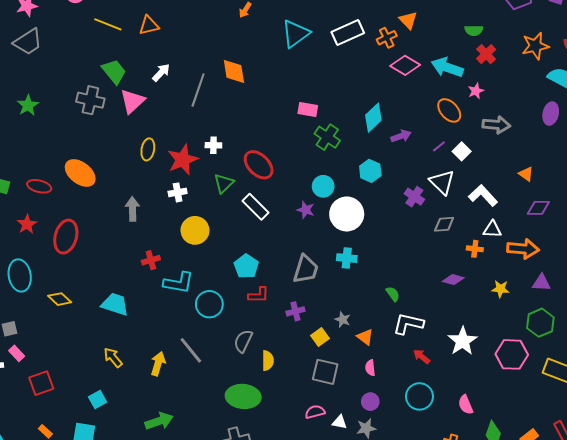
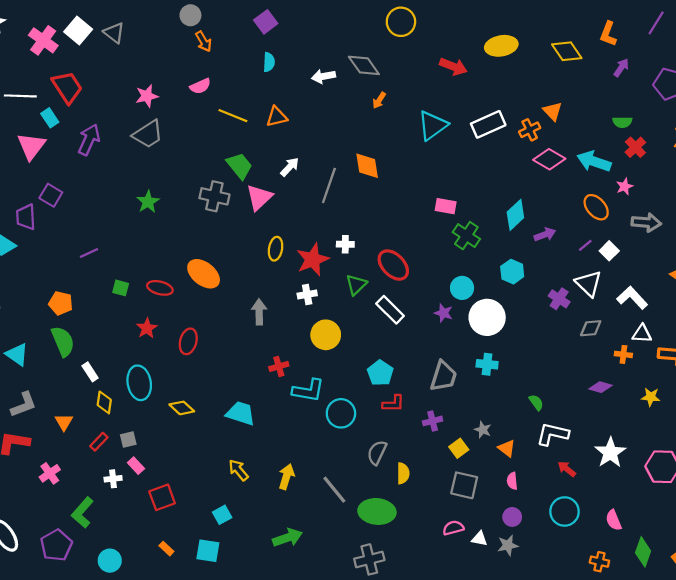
red ellipse: (66, 237) -> (188, 341), size x0.7
gray line: (191, 350) -> (334, 490), moved

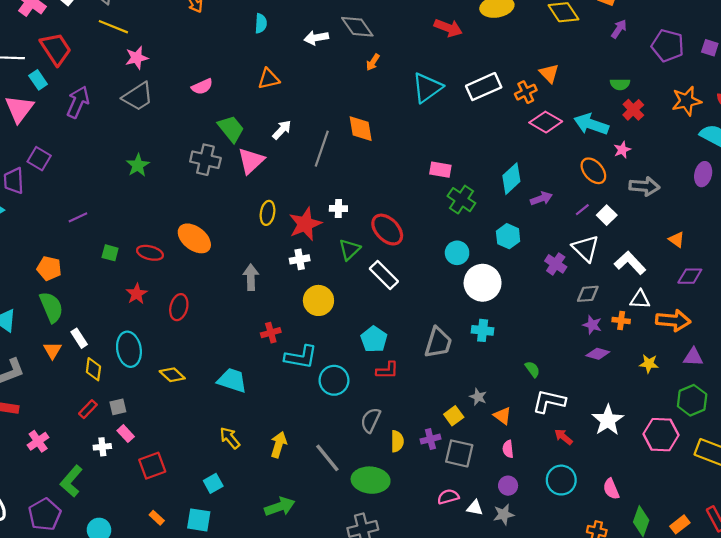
pink semicircle: (200, 86) -> (202, 87), moved
yellow line: (233, 116) -> (113, 27), moved
purple star: (443, 313) -> (592, 325), moved
purple cross: (433, 421) -> (430, 439), moved
orange triangle: (64, 422) -> (52, 350), moved

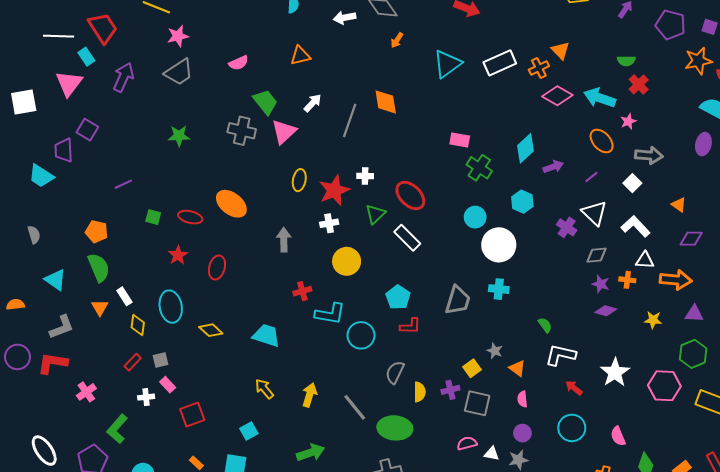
orange star: (687, 101) -> (698, 61), moved
green star: (138, 165) -> (179, 136), turned 30
white square: (607, 215) -> (632, 183), moved

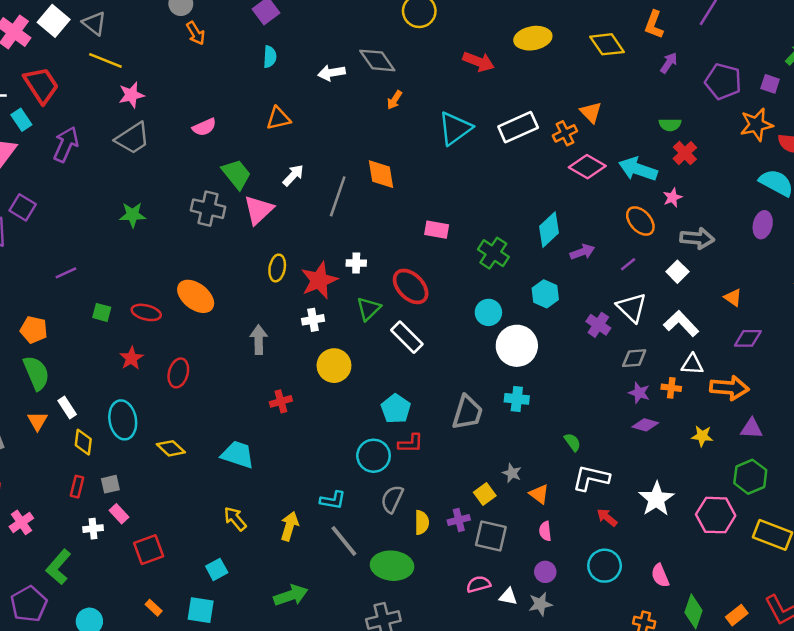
pink rectangle: (460, 140) -> (437, 230), moved
cyan L-shape: (330, 314) -> (333, 500), moved, size x0.7
cyan circle: (361, 335) -> (374, 456), moved
red rectangle: (133, 362) -> (77, 487), turned -30

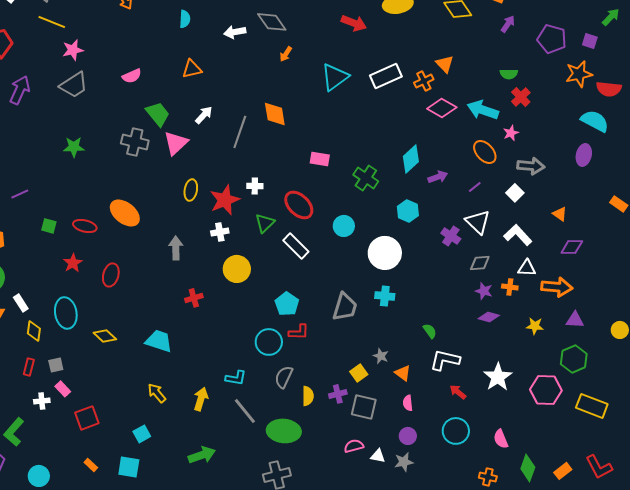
cyan circle: (488, 312) -> (344, 226), moved

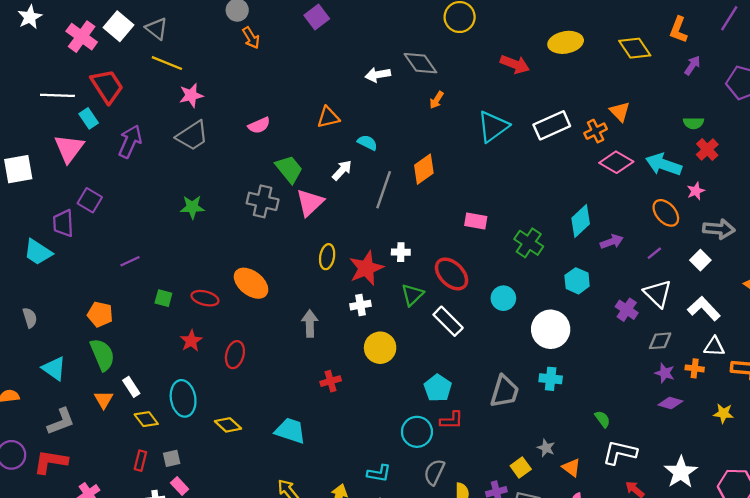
cyan semicircle: (185, 19) -> (367, 143), moved, turned -66
orange diamond: (275, 114) -> (424, 169), turned 64
yellow diamond: (34, 331) -> (146, 419), turned -45

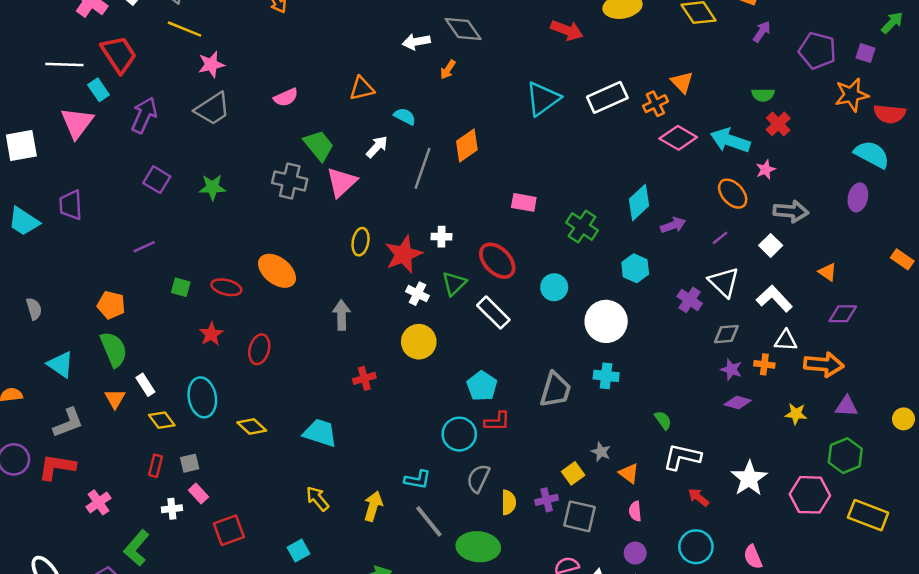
orange arrow: (437, 100) -> (448, 70), moved
purple square: (90, 200) -> (157, 180), moved
cyan trapezoid: (38, 252) -> (24, 221), moved
white cross: (361, 305) -> (417, 294), moved, turned 36

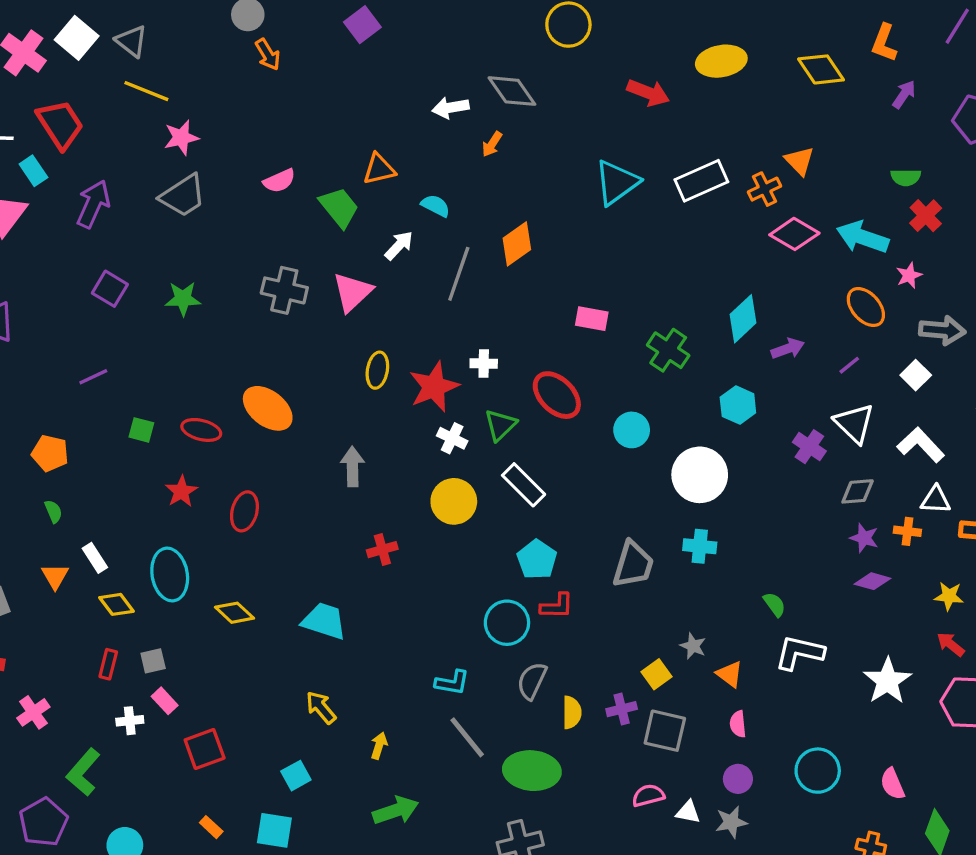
green trapezoid: (319, 145) -> (339, 207), moved
white rectangle: (493, 313) -> (524, 485), moved
green semicircle: (114, 349) -> (53, 511), size x0.5
red arrow: (698, 497) -> (951, 644), moved
yellow arrow: (373, 506) -> (379, 746), moved, size x0.7

